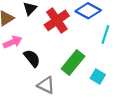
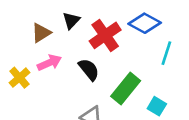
black semicircle: (32, 58) -> (89, 69), moved

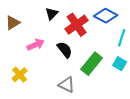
brown triangle: (41, 33) -> (13, 23), moved
yellow cross: (19, 78) -> (20, 75), moved
cyan square: (157, 106) -> (120, 64), moved

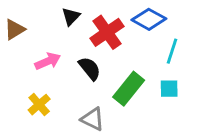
cyan square: (120, 64) -> (169, 89), turned -32
yellow cross: (20, 75) -> (39, 105), moved

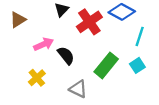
black semicircle: (90, 68) -> (66, 55), moved
cyan square: (169, 89) -> (137, 65), turned -32

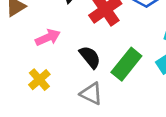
black semicircle: (66, 55) -> (90, 57), moved

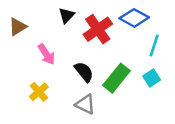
pink arrow: (48, 37) -> (46, 54), turned 80

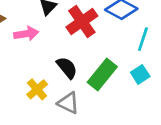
pink arrow: (46, 54) -> (26, 34), moved, turned -65
yellow cross: (39, 92) -> (37, 89), moved

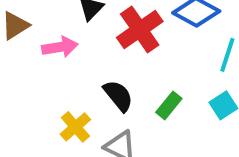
green rectangle: (102, 74) -> (169, 105), size x0.6

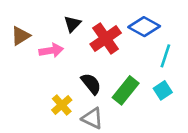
green rectangle: (169, 105) -> (126, 90), size x1.5

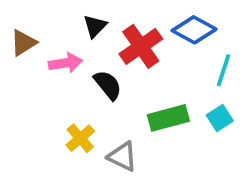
black semicircle: (91, 84) -> (108, 85), moved
green rectangle: (126, 90) -> (168, 118), turned 36

